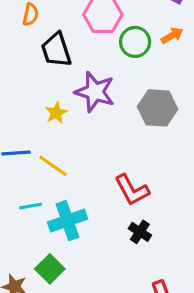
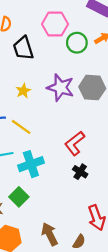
purple star: (95, 92) -> (60, 88), moved
red L-shape: (132, 190) -> (75, 143), turned 80

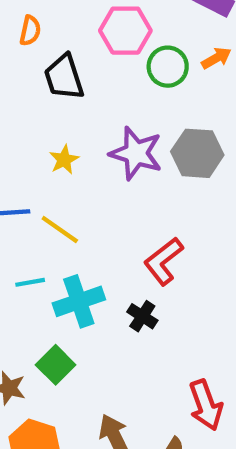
black cross: (80, 172) -> (142, 316), moved

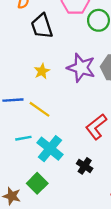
cyan cross: (79, 301) -> (50, 149), turned -32
black cross: (142, 316) -> (85, 166), moved

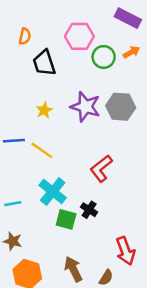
cyan line: (23, 138) -> (13, 204), moved
green square: (37, 183) -> (66, 219), moved, turned -30

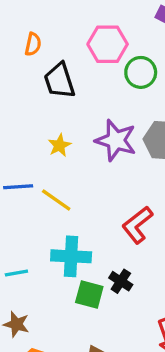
cyan cross: (53, 192) -> (71, 256), turned -36

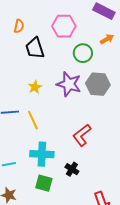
green circle: (141, 72) -> (83, 53), moved
yellow line: (56, 200) -> (33, 120), turned 30
green square: (89, 294) -> (44, 183), moved

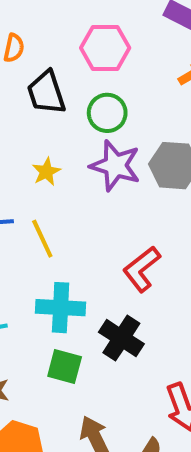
green circle: (83, 53) -> (107, 113), moved
black cross: (72, 169) -> (121, 338), size x1.5

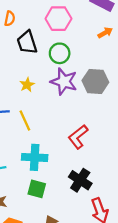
black cross: (121, 338) -> (80, 180), moved

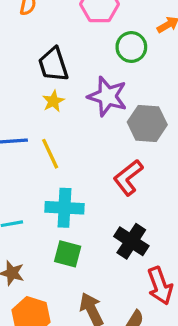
black trapezoid: (27, 42) -> (53, 65), moved
green circle: (60, 53) -> (131, 47), moved
gray hexagon: (95, 81) -> (147, 123), moved

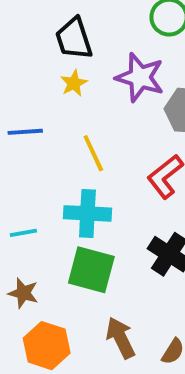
yellow line: (50, 154) -> (93, 153), moved
green square: (68, 254) -> (91, 270), size x1.4

